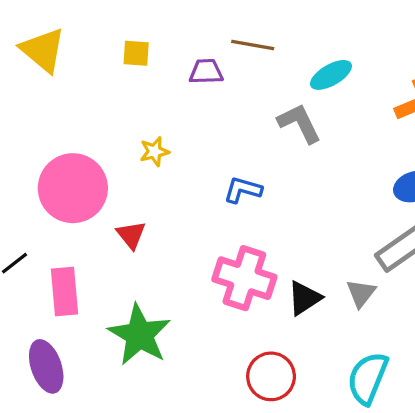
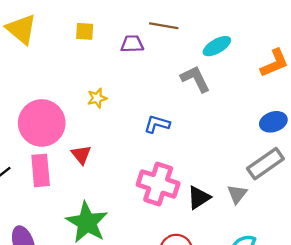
pink rectangle: (65, 291) -> (41, 170), moved

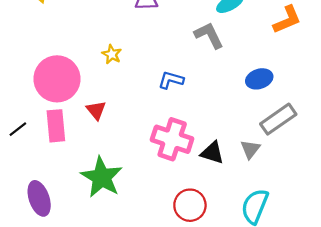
yellow star: (97, 98) -> (112, 54), turned -30
blue ellipse: (273, 122) -> (259, 79), moved
black triangle: (199, 198) -> (212, 153), turned 50

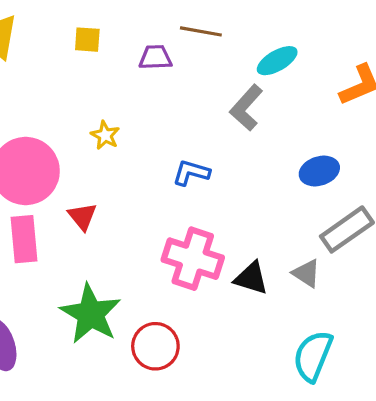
gray L-shape: (209, 35) -> (246, 108), turned -112
gray triangle: (250, 149) -> (306, 273), turned -35
red circle: (190, 205) -> (155, 346), moved

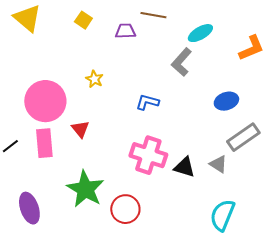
yellow square: (87, 40) -> (83, 20), turned 30

